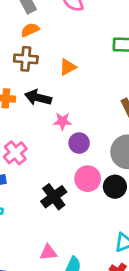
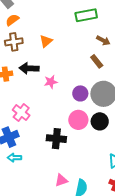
purple circle: (79, 143) -> (80, 93), moved
black cross: (54, 197) -> (56, 139), turned -36

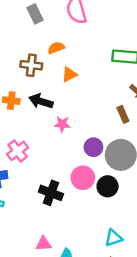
orange semicircle: (12, 20) -> (56, 48), moved

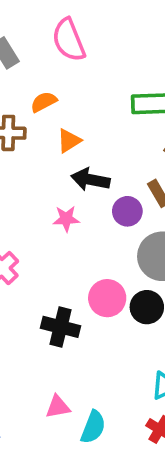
black arrow: (41, 101) -> (90, 180), moved
purple circle: (93, 147) -> (127, 211), moved

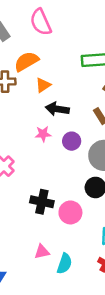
orange semicircle: (44, 102) -> (26, 61), size x1.5
purple circle: (127, 211) -> (72, 141), moved
pink circle: (107, 298) -> (70, 212), moved

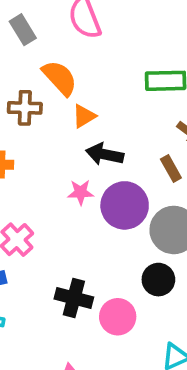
orange semicircle: (26, 61) -> (60, 78), turned 75
purple circle: (72, 141) -> (125, 205), size x1.6

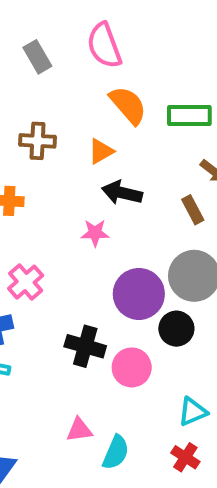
orange semicircle: (60, 78) -> (128, 105), moved
purple circle: (125, 205) -> (139, 294), moved

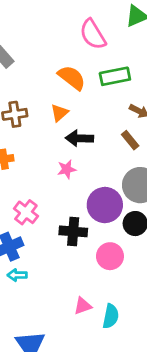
pink semicircle: (104, 45) -> (93, 34), moved
black cross: (85, 346) -> (73, 231), moved

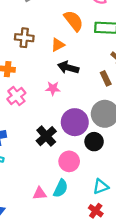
pink cross: (26, 212) -> (16, 96), moved
black cross: (73, 231) -> (46, 136), turned 30
cyan semicircle: (111, 316) -> (61, 188), moved

